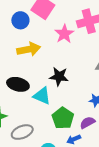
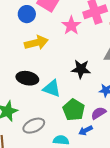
black star: (59, 76) -> (81, 69), moved

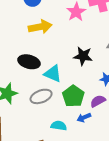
gray ellipse: (34, 126) -> (41, 96), moved

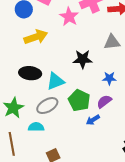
cyan triangle: (53, 74) -> (55, 81), turned -36
cyan semicircle: (59, 126) -> (36, 127), moved

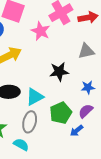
green pentagon: (79, 100) -> (61, 113), turned 30
gray ellipse: (47, 106) -> (30, 122), turned -40
cyan semicircle: (36, 127) -> (21, 145), turned 35

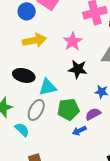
pink star: (41, 31) -> (73, 41), moved

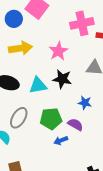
cyan triangle: (48, 87) -> (38, 85), moved
purple semicircle: (93, 114) -> (75, 125), turned 56

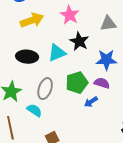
black star: (62, 79) -> (79, 41), turned 30
blue star: (85, 103) -> (106, 60), size x1.5

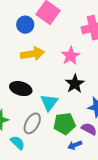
cyan triangle: (57, 53) -> (49, 102), moved, turned -42

